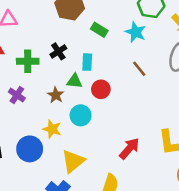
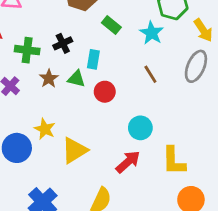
brown star: (56, 95) -> (49, 78), moved
cyan circle: (81, 115) -> (140, 128), moved
yellow triangle: (73, 161) -> (74, 150), moved

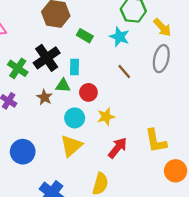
black cross: (63, 43) -> (47, 58), size x1.6
green cross: (27, 50) -> (18, 68), turned 36
brown star: (49, 78) -> (44, 97), moved
cyan circle: (140, 128) -> (75, 118), moved
yellow star: (45, 129) -> (106, 117), moved, turned -30

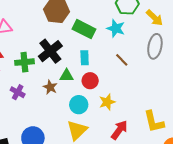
green rectangle: (85, 36) -> (84, 29), size x1.5
cyan rectangle: (74, 67) -> (85, 58), moved
green cross: (18, 68) -> (24, 62), turned -36

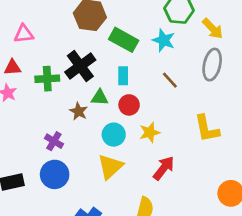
purple cross: (18, 92) -> (54, 141), moved
yellow L-shape: (154, 122) -> (207, 129), moved

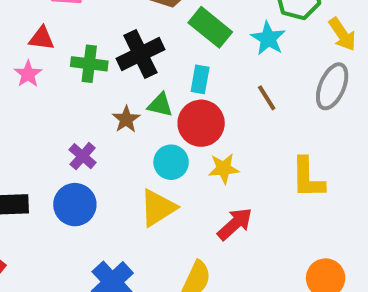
red circle: (129, 105) -> (201, 123), size x1.5

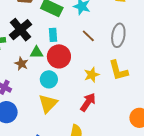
gray ellipse: (332, 86) -> (118, 35), moved
yellow star: (224, 169) -> (92, 75), moved

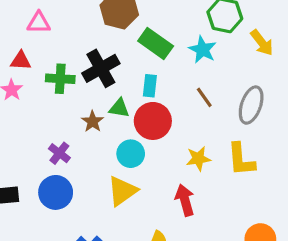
red arrow: (88, 102) -> (185, 200), turned -60

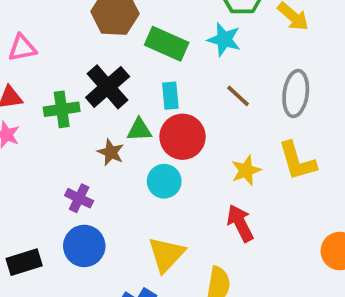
yellow triangle: (122, 191) -> (166, 254), moved

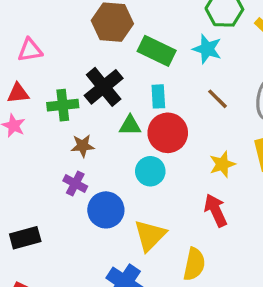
brown star: (111, 152) -> (83, 146), moved, turned -30
blue circle: (84, 246) -> (106, 210), moved

